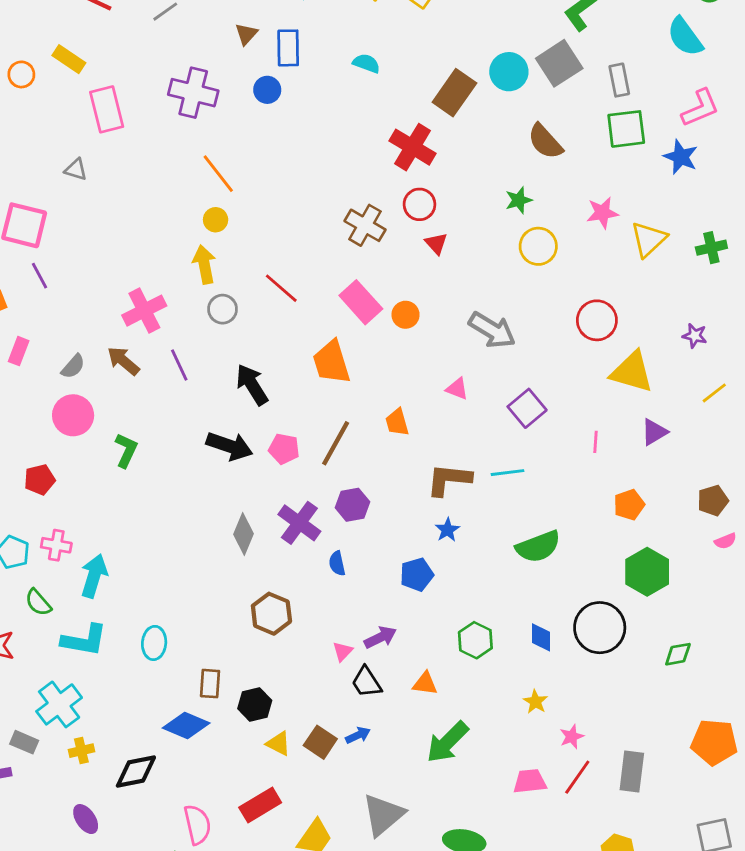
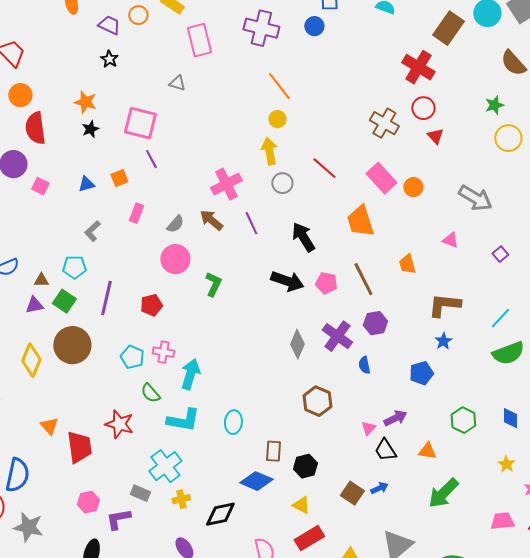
purple square: (527, 408) -> (500, 254), size x0.6
brown line: (336, 443) -> (363, 279), turned -56
cyan line: (507, 473) -> (500, 318), moved, turned -40
yellow triangle: (278, 744) -> (301, 505), moved

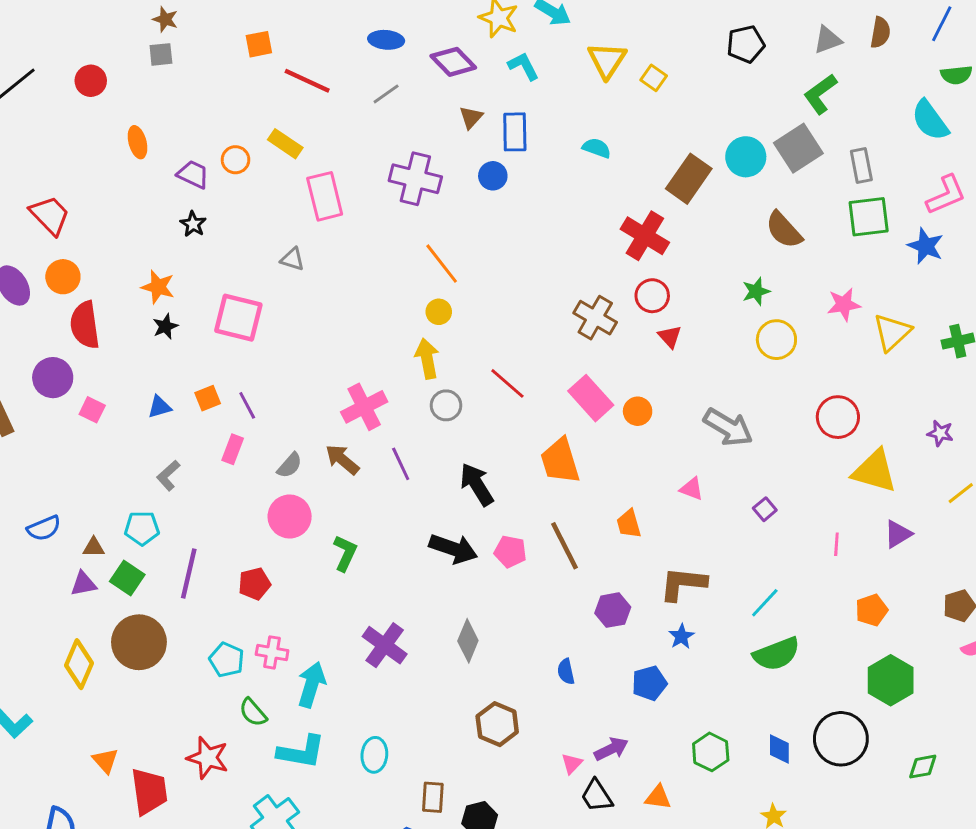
purple line: (151, 159) -> (247, 405), moved
purple hexagon: (375, 323) -> (613, 610), moved
purple cross: (337, 336) -> (385, 645), moved

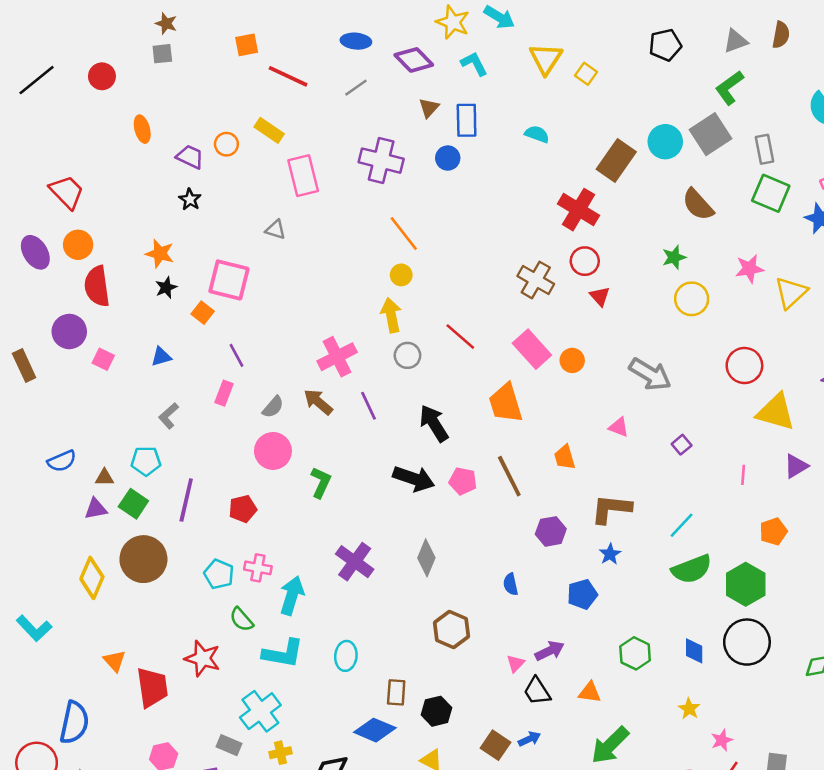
green square: (869, 217) -> (771, 193), turned 30
orange square: (208, 398) -> (203, 313), moved, turned -30
green hexagon: (891, 680) -> (746, 584), moved

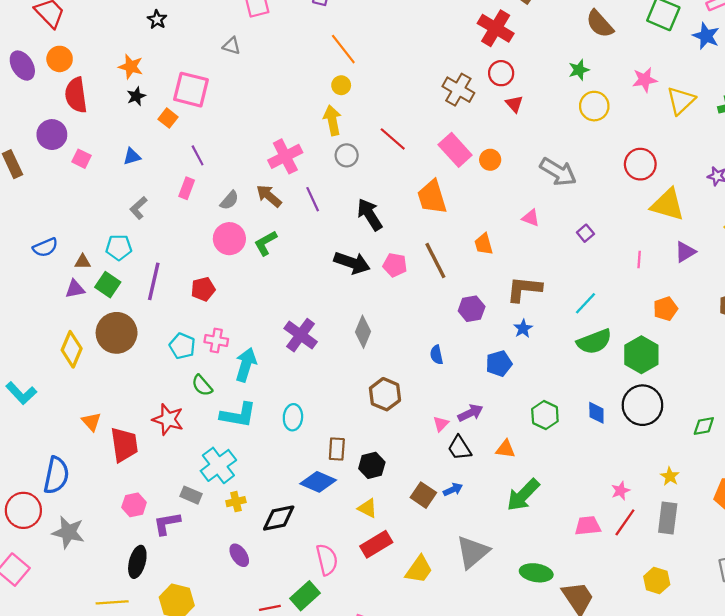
green L-shape: (321, 482) -> (266, 243), moved, turned -144
yellow star: (689, 709) -> (670, 476), moved

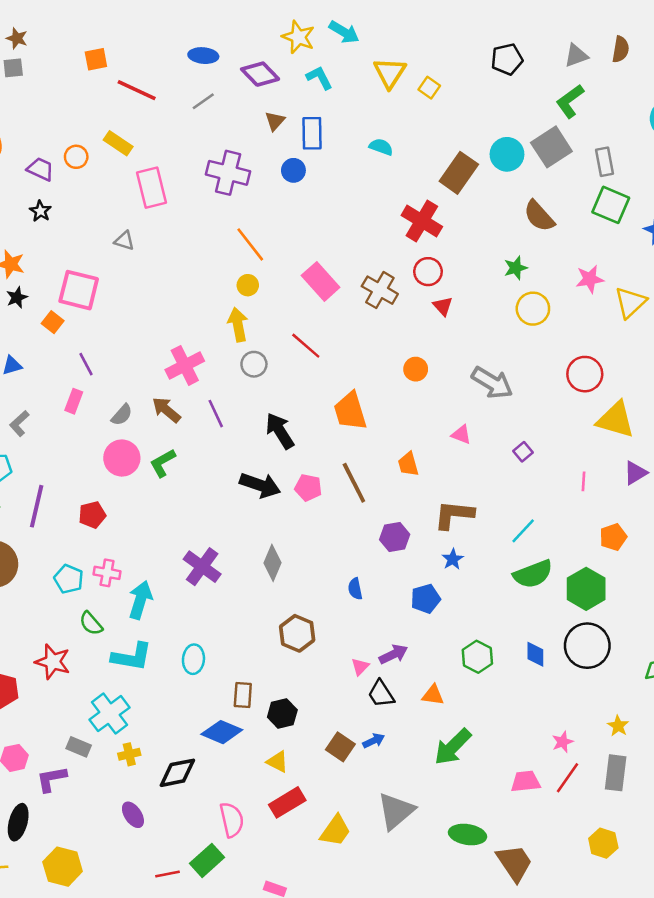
pink rectangle: (455, 150) -> (321, 281), moved

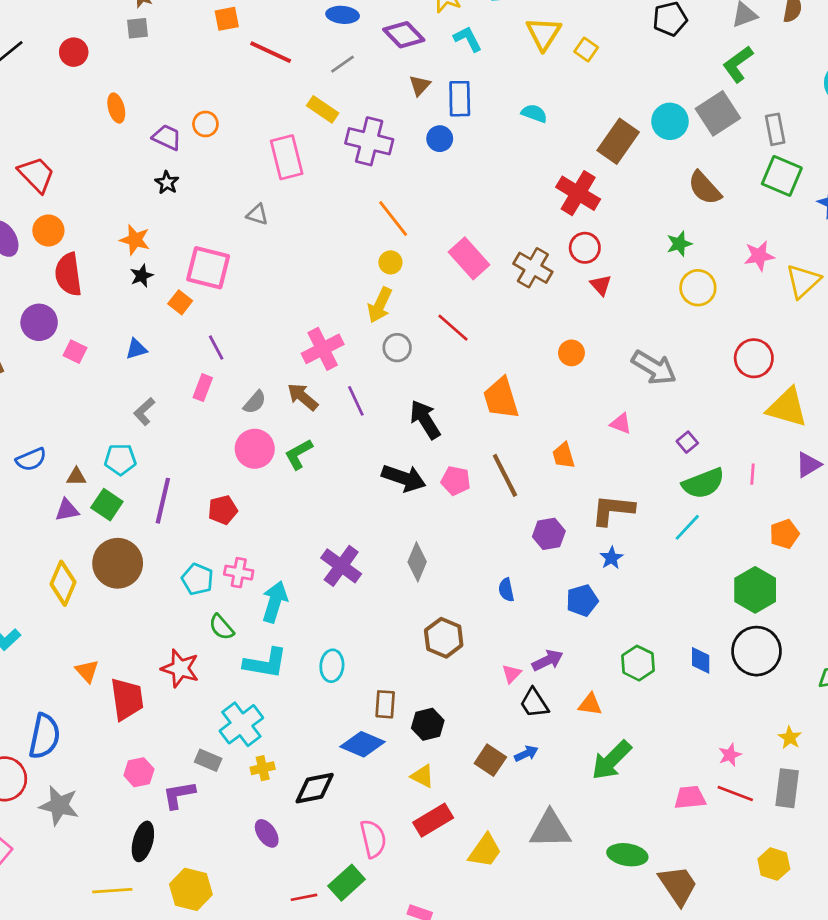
yellow rectangle: (118, 143) -> (323, 109), moved
yellow arrow: (238, 325) -> (380, 305), turned -144
green semicircle: (533, 574) -> (703, 483), moved
red line: (567, 778) -> (735, 793), turned 76
gray triangle: (396, 811) -> (550, 829), turned 39

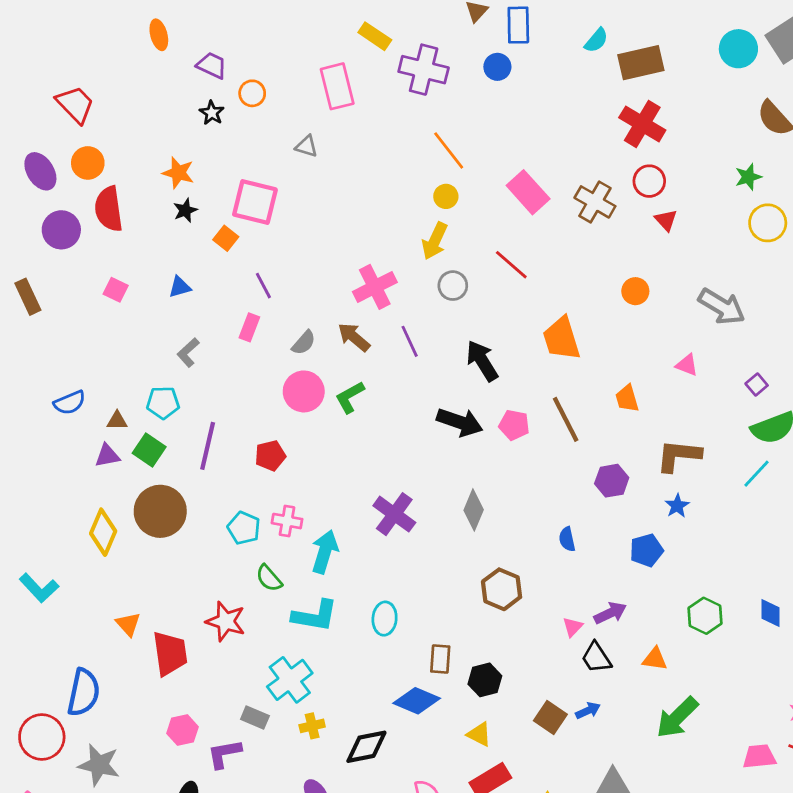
cyan semicircle: (534, 113) -> (596, 40), turned 110
orange circle: (205, 124) -> (252, 93), moved
brown rectangle: (618, 141) -> (641, 63), moved, turned 42
purple circle: (39, 322) -> (61, 230), moved

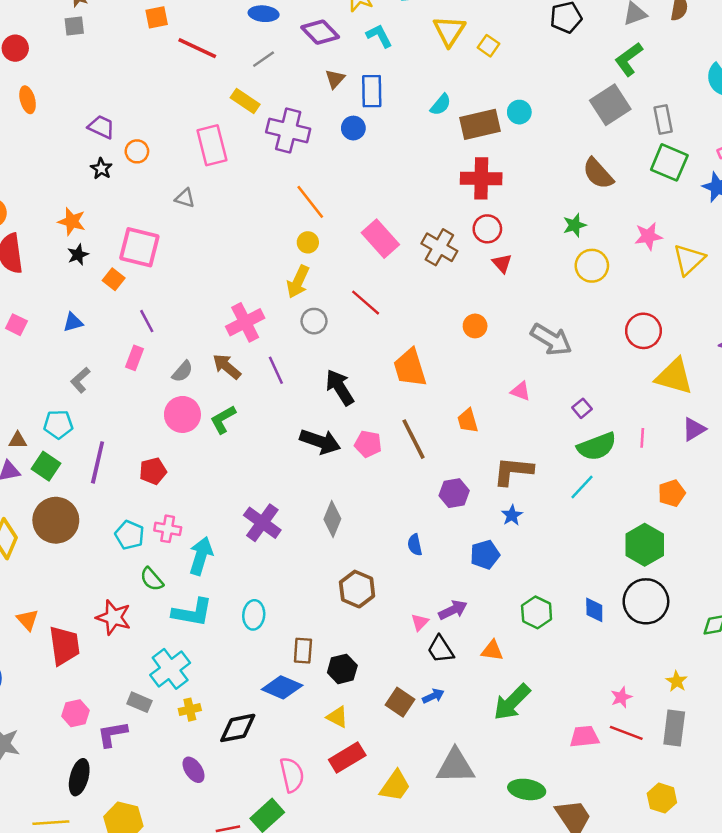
orange ellipse: (159, 35) -> (28, 100), moved
cyan circle: (738, 49) -> (519, 112), moved, size x0.7
red cross: (642, 124) -> (481, 178), turned -30

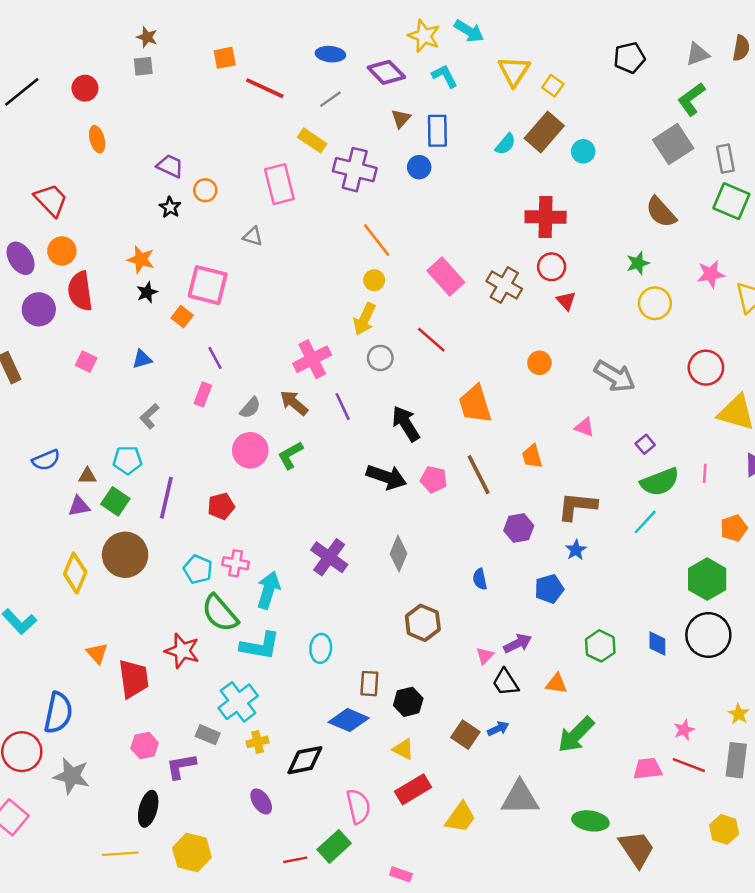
brown rectangle: (480, 124) -> (544, 132), moved, turned -36
green semicircle: (152, 579) -> (220, 613), size x1.6

